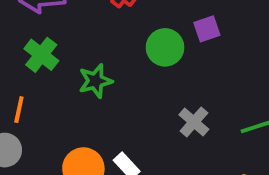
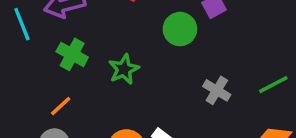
orange line: (19, 110) -> (61, 106), turned 45

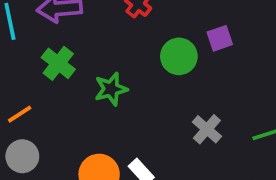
orange line: (61, 106) -> (20, 114), moved

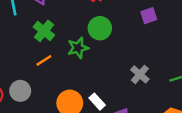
green circle: (179, 56) -> (100, 28), moved
orange line: (20, 114) -> (44, 60), moved

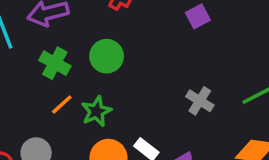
green circle: (100, 28) -> (107, 56), moved
green star: (78, 48) -> (96, 111), moved

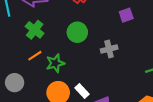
green circle: (107, 56) -> (77, 32), moved
gray cross: (200, 101) -> (109, 49), moved, turned 35

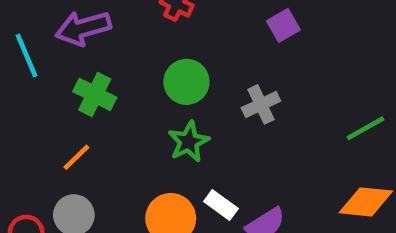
orange line: (35, 56) -> (76, 157), moved
green star: (55, 63) -> (189, 142), moved

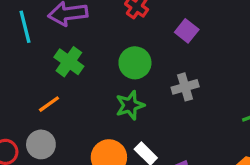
purple square: (283, 25) -> (187, 31), moved, turned -30

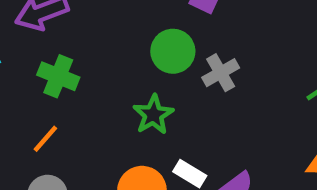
green circle: (135, 63) -> (173, 51), moved

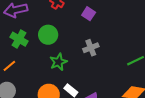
green circle: (173, 51) -> (48, 35), moved

